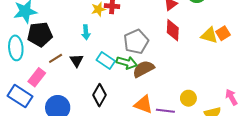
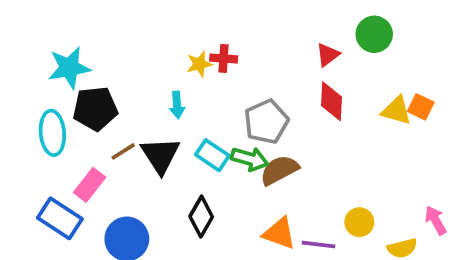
orange square: (223, 33) -> (421, 107), turned -32
black triangle: (76, 61) -> (160, 155), size x1.6

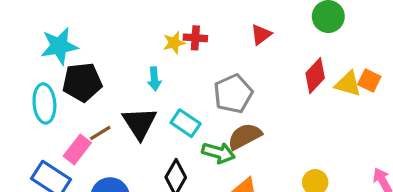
red triangle: (328, 55) -> (261, 35), moved
red diamond: (331, 101) -> (315, 76), moved, turned 40
brown line: (123, 151) -> (100, 133), moved
green arrow: (250, 159) -> (218, 153), moved

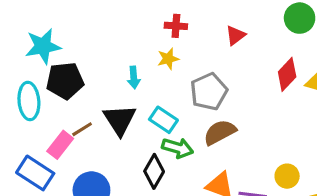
red cross: (195, 38) -> (176, 26), moved
yellow star: (174, 43) -> (168, 59), moved
green arrow: (218, 153) -> (178, 148), moved

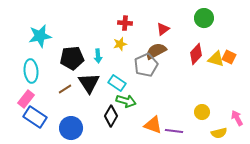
black pentagon: (65, 81) -> (72, 58), moved
brown semicircle: (220, 132) -> (156, 51), moved
pink rectangle: (60, 145) -> (26, 99), moved
yellow circle: (287, 176) -> (202, 112), moved

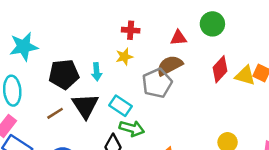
green circle: (204, 18) -> (212, 24), moved
red triangle: (163, 29) -> (178, 38), turned 32

